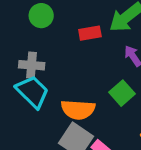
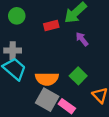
green square: (122, 93) -> (78, 76), moved

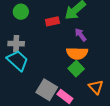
orange semicircle: (47, 79) -> (77, 53), moved

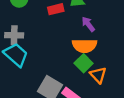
orange triangle: (96, 87) -> (98, 75), moved

